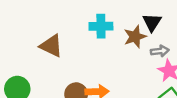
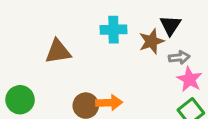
brown triangle: (51, 46) -> (58, 52), turned -35

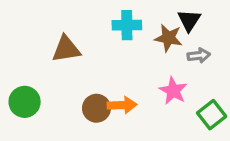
brown star: (151, 41) -> (168, 38), turned 30
pink star: (189, 79) -> (173, 91), moved

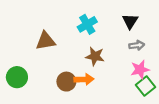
cyan cross: (127, 25) -> (87, 24), turned -30
brown star: (168, 38) -> (95, 56), moved
pink star: (173, 91) -> (140, 69), moved, turned 30

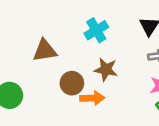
brown circle: (66, 82) -> (72, 83), moved

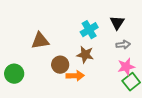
cyan cross: (96, 30) -> (89, 30), moved

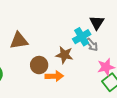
cyan cross: (89, 30) -> (82, 37), moved
gray arrow: (123, 45) -> (92, 45), moved, turned 56

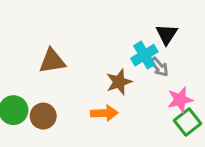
brown star: (64, 55) -> (119, 82), turned -30
brown circle: (39, 65) -> (43, 116), moved

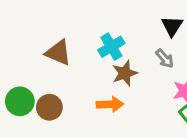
cyan cross: (144, 55) -> (111, 47), moved
brown triangle: (52, 61) -> (58, 53), turned 32

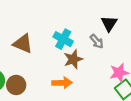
cyan cross: (111, 47) -> (63, 39), turned -30
gray arrow: (165, 58) -> (97, 41), moved

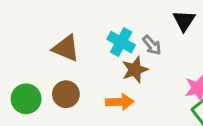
gray arrow: (97, 41) -> (152, 45), moved
brown circle: (16, 85) -> (66, 94), moved

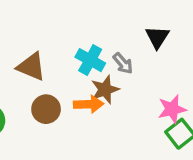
brown circle: (66, 94) -> (46, 109), moved
orange arrow: (120, 102) -> (89, 104), moved

